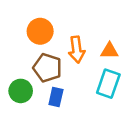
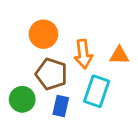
cyan rectangle: (108, 84) -> (97, 91), moved

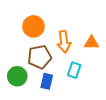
brown pentagon: (51, 74) -> (40, 57), turned -30
cyan rectangle: (97, 91) -> (74, 70), size x0.7

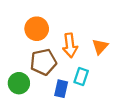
orange triangle: (91, 43) -> (100, 47), turned -49
blue rectangle: (47, 81) -> (61, 89), moved

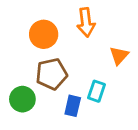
orange arrow: (70, 45) -> (86, 22), moved

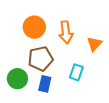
orange arrow: (86, 22) -> (66, 32), moved
blue rectangle: (73, 106) -> (45, 84), moved

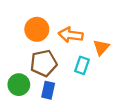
orange arrow: (66, 32) -> (71, 35), turned 105
cyan rectangle: (76, 72) -> (82, 65), moved

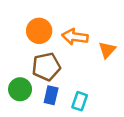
cyan rectangle: (82, 65) -> (80, 101), moved

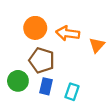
brown pentagon: (46, 67) -> (42, 60), turned 30

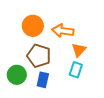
orange triangle: (97, 45) -> (79, 50), moved
cyan rectangle: (72, 92) -> (76, 70), moved

